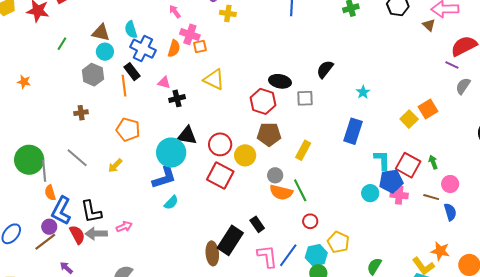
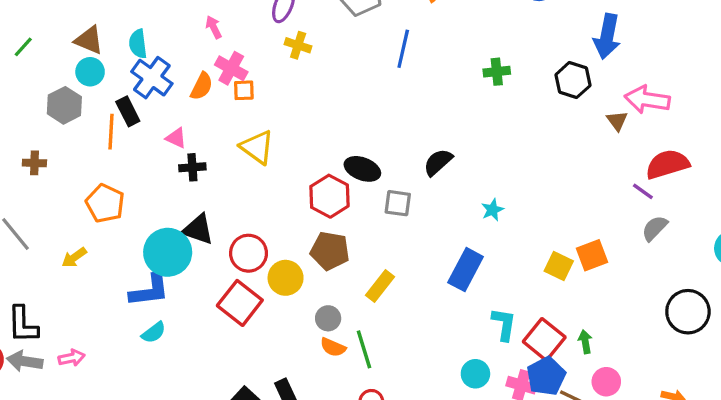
yellow square: (409, 119) -> (559, 266), turned -30
blue pentagon: (391, 181) -> (546, 376), moved, turned -30
orange semicircle: (281, 192) -> (333, 347), size x0.7

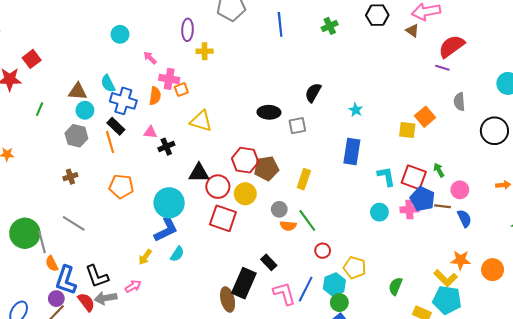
blue line: (403, 49) -> (280, 24), moved
red hexagon: (330, 196) -> (245, 160), moved
gray semicircle: (655, 228) -> (459, 102), moved, turned -30
black triangle: (198, 229) -> (199, 173), moved
yellow arrow: (74, 257) -> (145, 257), moved

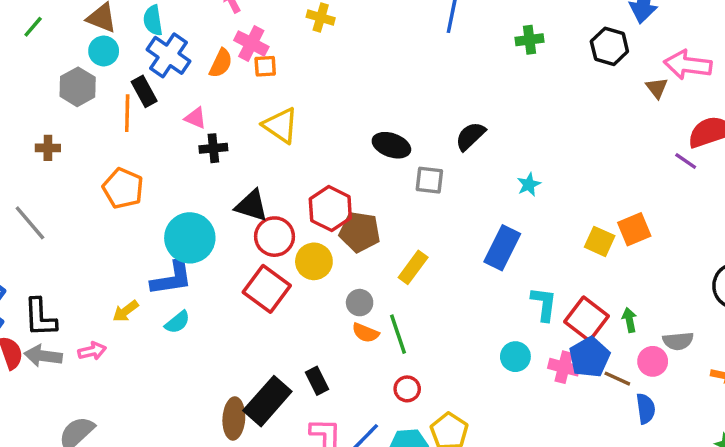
gray semicircle: (459, 102) -> (678, 341), moved, turned -108

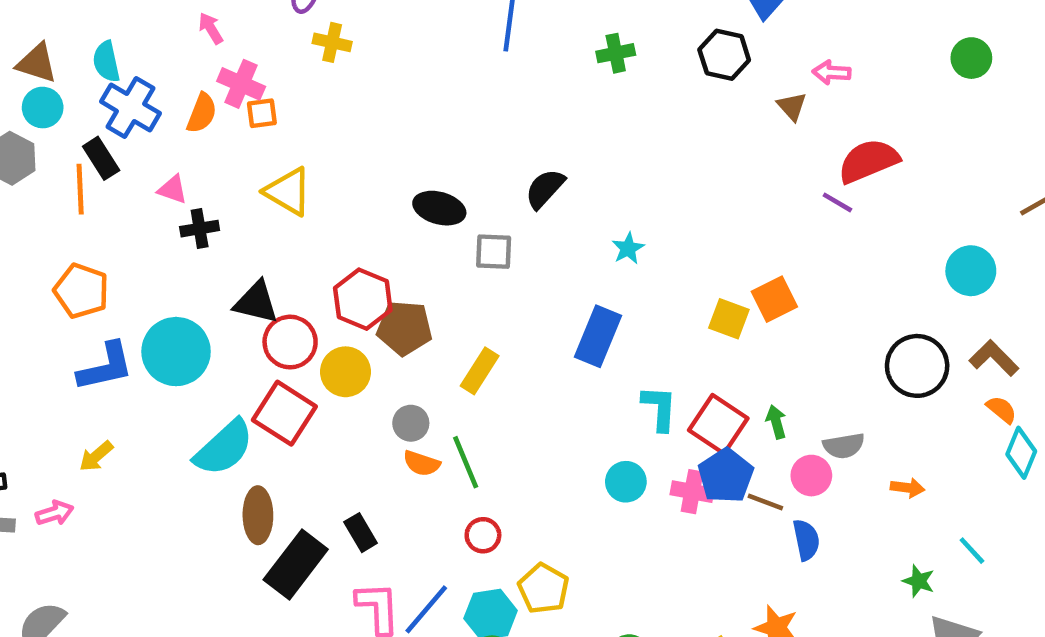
pink arrow: (688, 65) -> (832, 72), size x0.6
blue L-shape: (172, 278) -> (105, 367), moved
cyan semicircle: (177, 322) -> (224, 448), moved, size x1.8
brown ellipse: (234, 418) -> (258, 515), moved

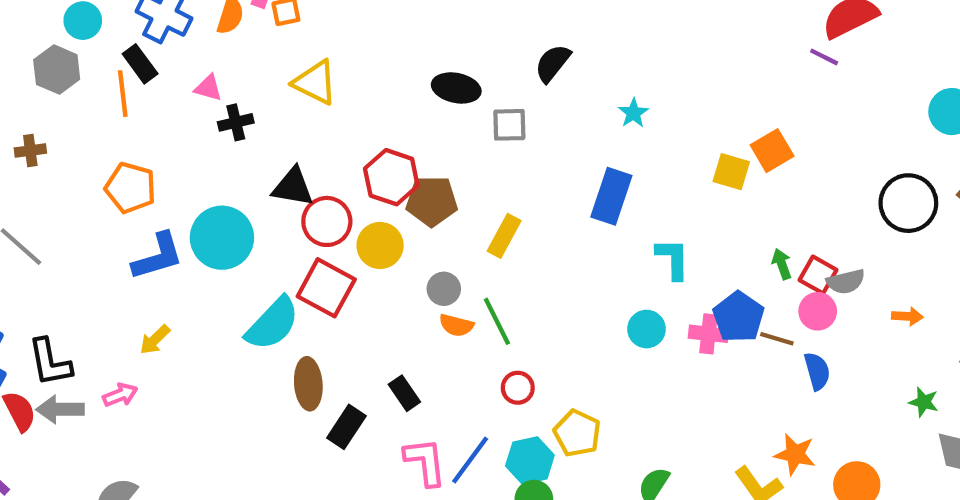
red square: (718, 424) -> (818, 275), moved, size x0.7
black rectangle: (296, 564) -> (346, 427), size x0.7

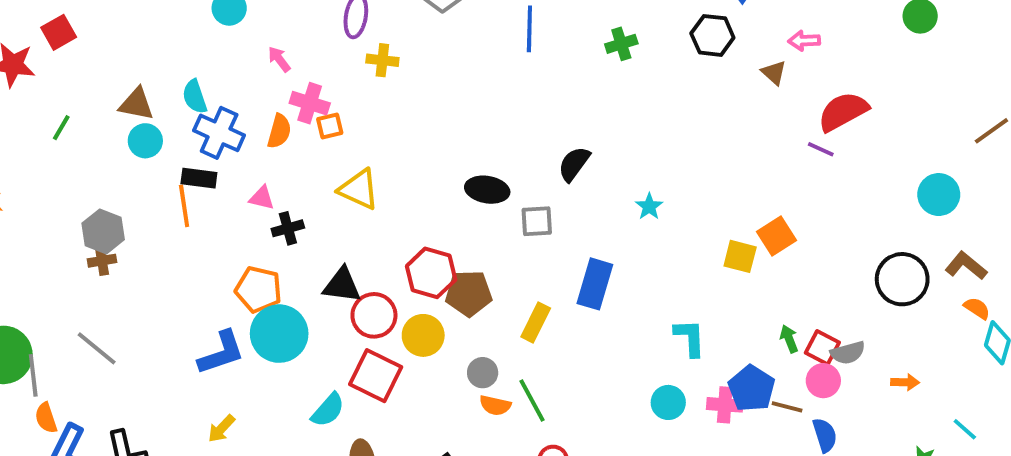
black rectangle: (140, 64) -> (199, 178), turned -44
gray hexagon: (57, 70) -> (103, 231), moved
orange pentagon: (130, 188) -> (258, 289), moved
blue rectangle: (611, 196) -> (595, 284), moved
cyan semicircle: (272, 324) -> (328, 410), size x0.7

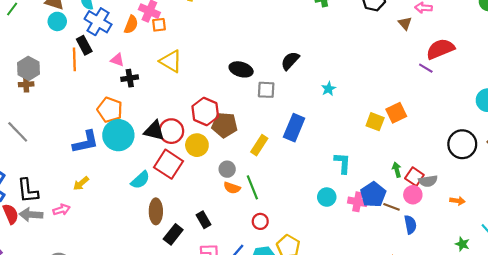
black rectangle: (199, 178) -> (84, 45), turned 48
black triangle: (342, 285) -> (154, 131), moved

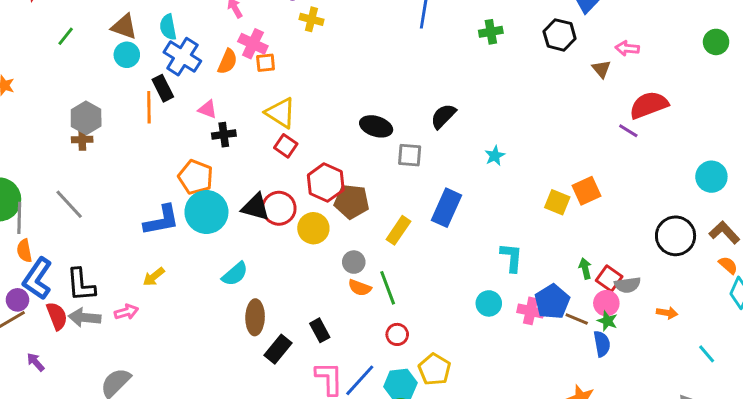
red square: (168, 164) -> (286, 146), moved, size x0.6
green star: (462, 244) -> (607, 321), moved

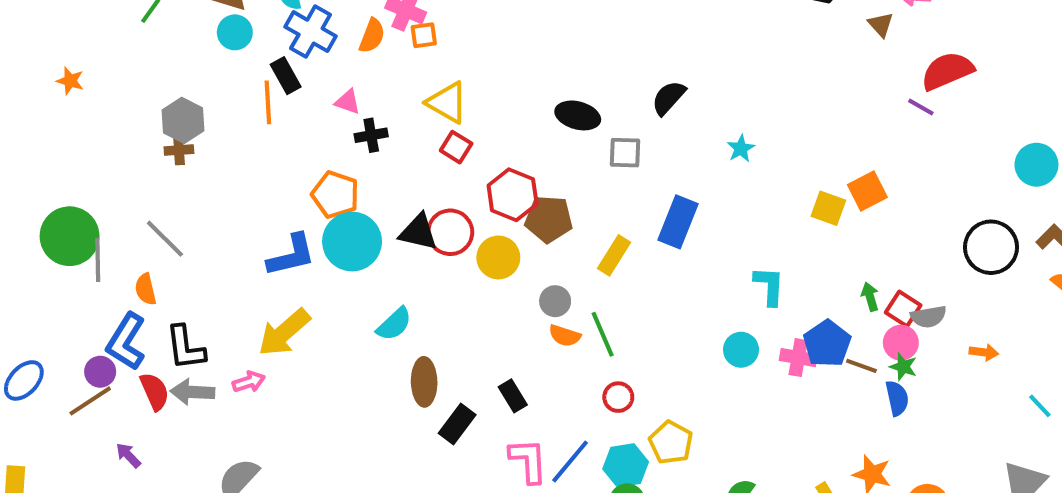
orange semicircle: (24, 251) -> (146, 289), moved
yellow arrow: (154, 277) -> (284, 332), size x1.8

